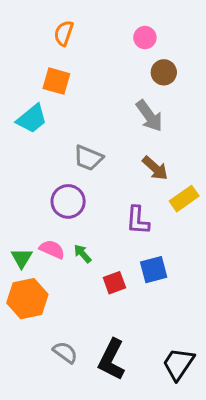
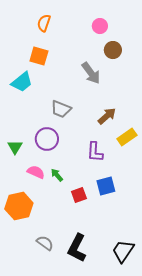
gray arrow: (149, 116) -> (91, 73), moved
brown arrow: (155, 168) -> (107, 116), turned -84
green triangle: (22, 258) -> (15, 147), moved

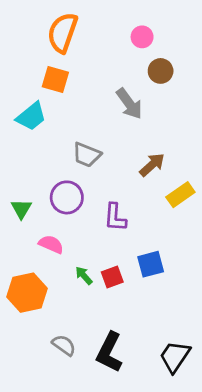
orange semicircle: (44, 23) -> (63, 33), size x1.6
purple L-shape: (95, 152) -> (115, 217), moved
green arrow: (57, 175) -> (84, 276), moved

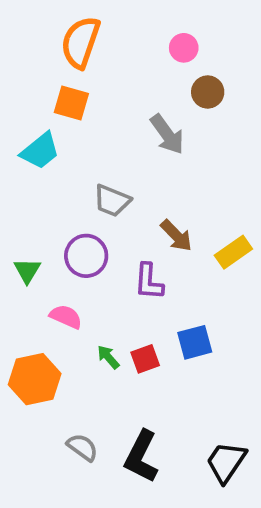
brown arrow: (152, 165) -> (176, 236), moved, turned 88

